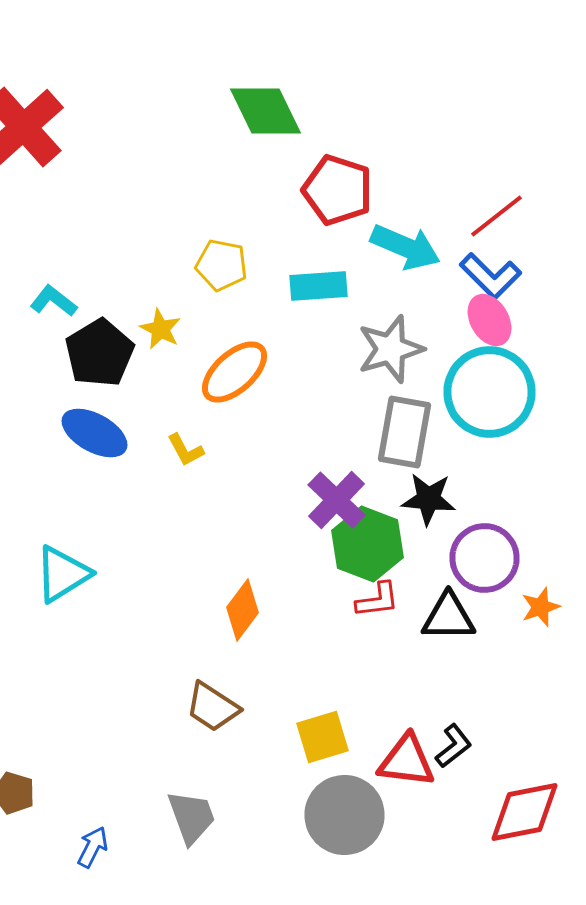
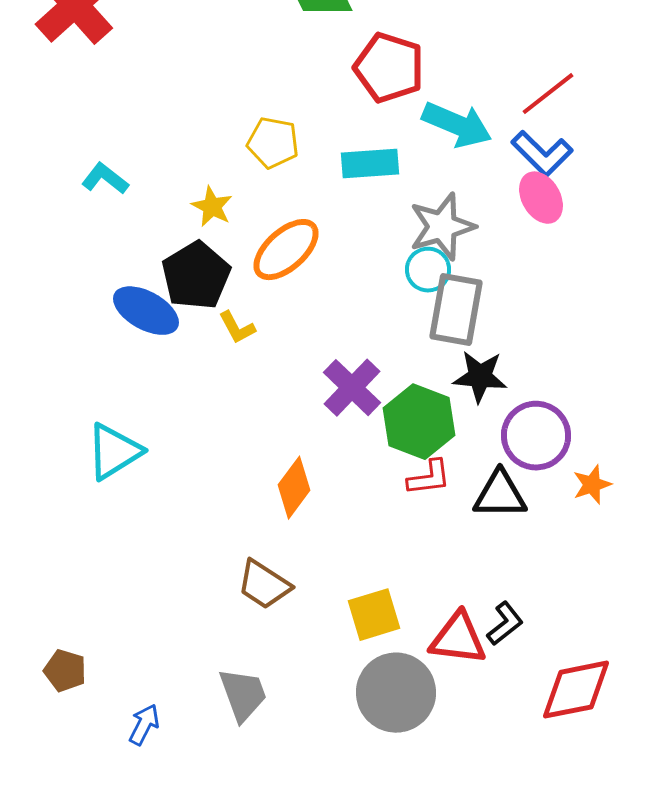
black pentagon: (100, 353) -> (196, 276), moved
cyan circle: (490, 392) -> (428, 270), moved, size x0.5
purple cross: (336, 500) -> (352, 388), moved

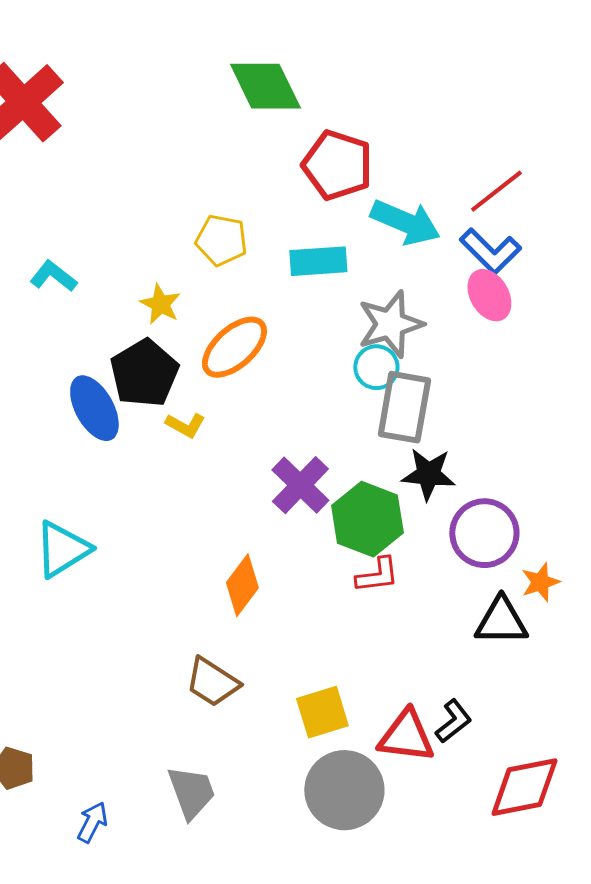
blue ellipse: (146, 311) -> (94, 408), turned 32
yellow L-shape: (237, 328) -> (185, 425), turned -33
black triangle: (500, 495) -> (501, 621), moved

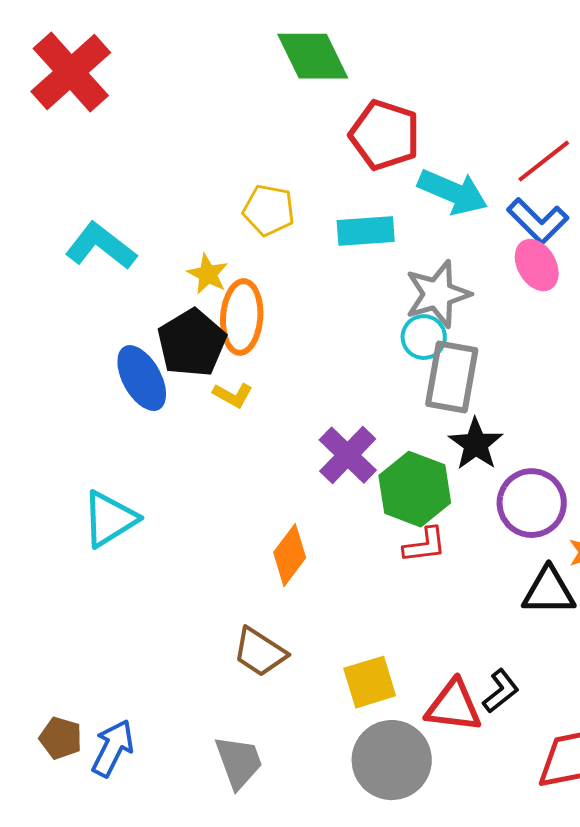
cyan L-shape: (53, 276) -> (101, 246), size x1.5
orange ellipse: (234, 347) -> (242, 317), moved, turned -44
black star: (428, 474) -> (476, 444), turned 30
blue arrow: (92, 822) -> (113, 748), moved, size x1.4

